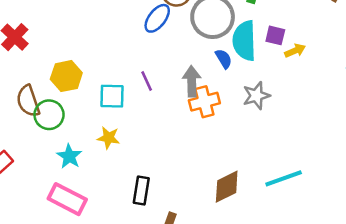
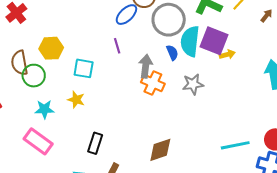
purple square: (275, 35) -> (214, 41), size x1.8
purple line: (147, 81) -> (117, 46), moved
orange cross: (204, 102) -> (153, 83), turned 30
cyan star: (69, 156) -> (44, 109), turned 30
cyan line: (284, 178) -> (235, 145), moved

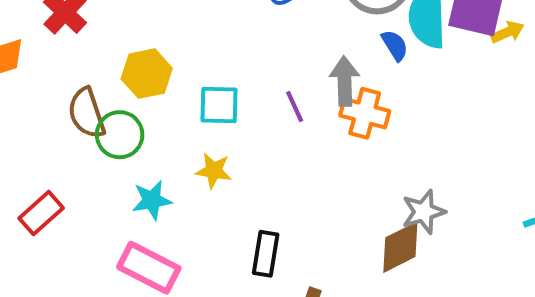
purple line: (117, 46) -> (295, 107), moved
gray star: (193, 84) -> (424, 212), moved

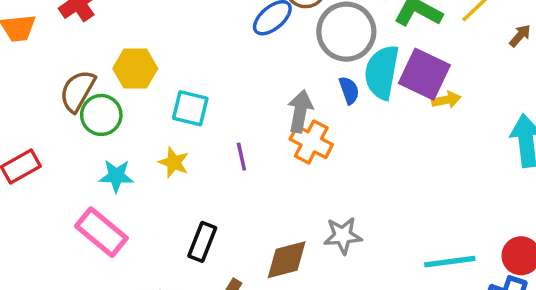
purple line: (295, 107) -> (241, 157), moved
brown semicircle: (87, 113) -> (77, 91), turned 36
brown diamond: (400, 247) -> (287, 260), moved

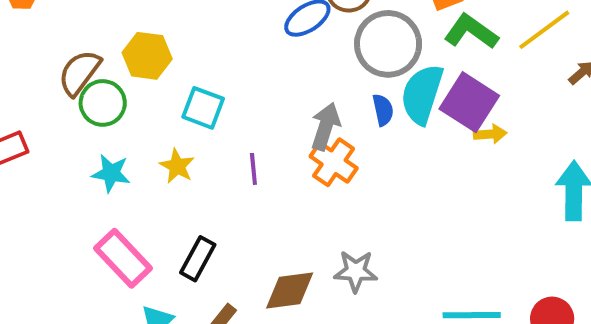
pink rectangle: (101, 232) -> (123, 258), moved

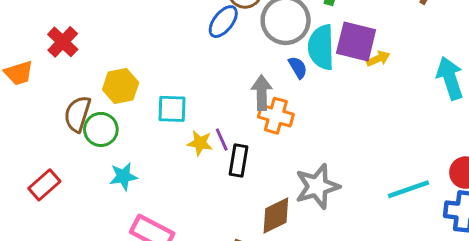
yellow star: (177, 166) -> (200, 143), moved
black rectangle: (198, 259) -> (239, 161), moved
gray star: (356, 271) -> (317, 186), size x1.4

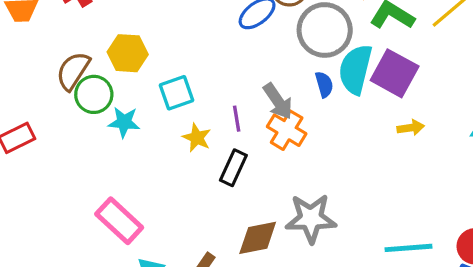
yellow arrow: (378, 59) -> (411, 128), moved
gray arrow: (262, 93) -> (278, 101), turned 132
cyan square: (172, 109) -> (176, 93), turned -36
purple line: (222, 139) -> (237, 119), moved
cyan star: (123, 176) -> (124, 122), moved

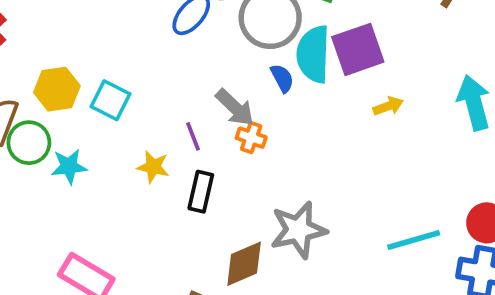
purple square: (395, 73) -> (358, 49), turned -36
cyan square: (176, 93) -> (111, 100), moved, turned -32
orange cross: (287, 130) -> (251, 138), size x0.7

